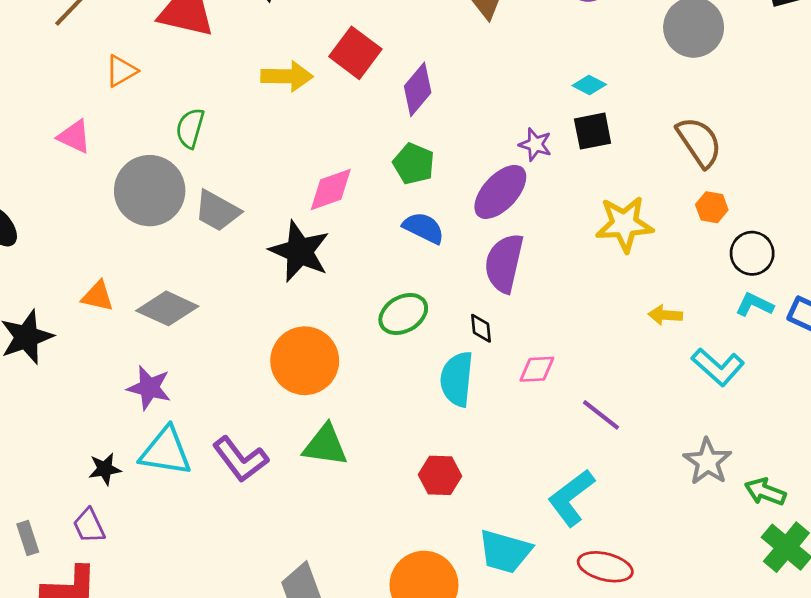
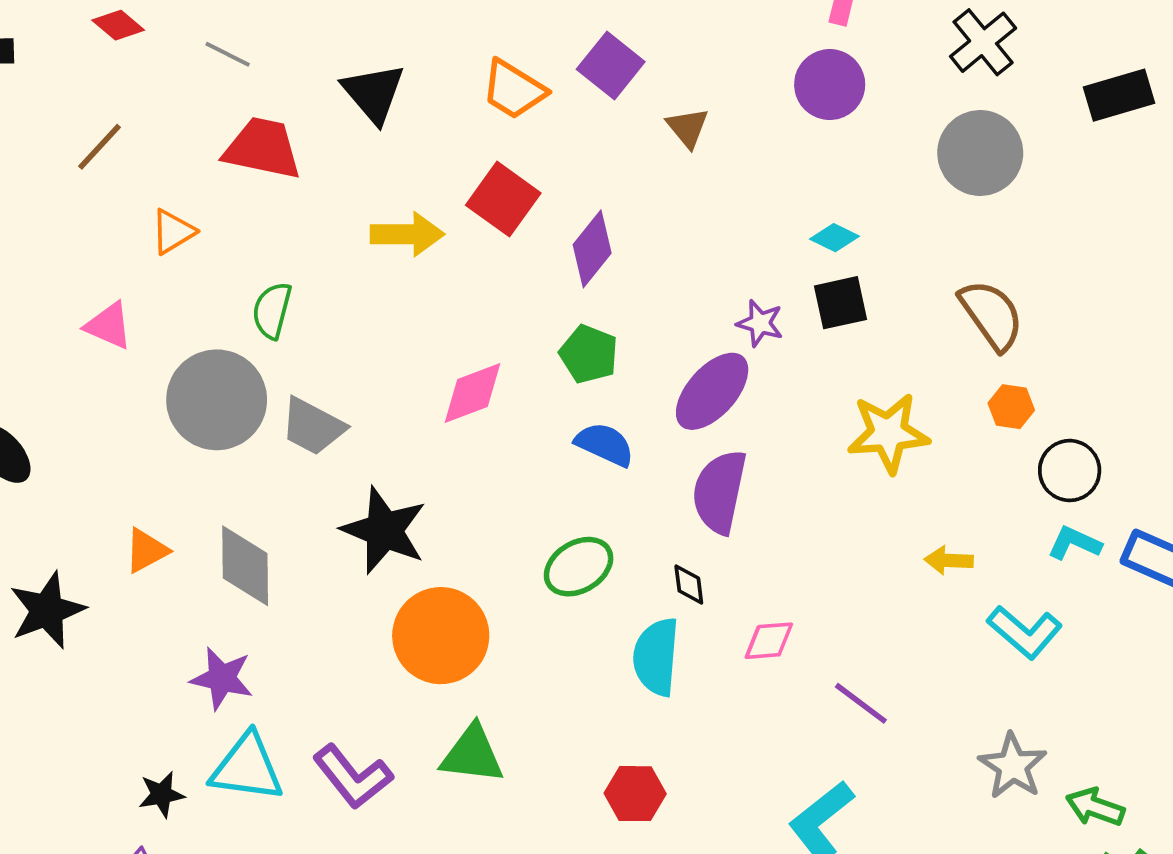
black star: (300, 251) -> (384, 530), moved
orange triangle: (98, 296) -> (146, 551), turned -40
gray diamond: (167, 308) -> (245, 566), turned 66

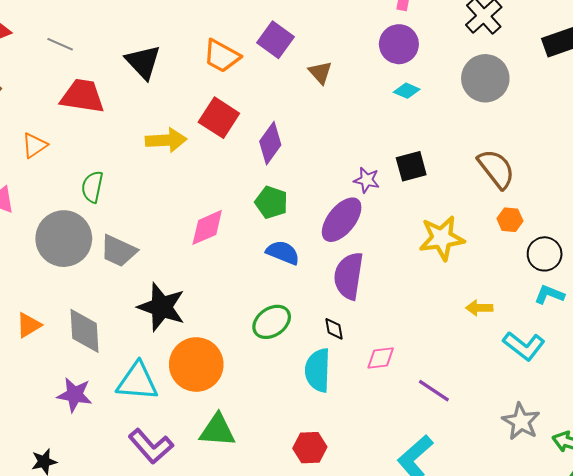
cyan diamond: (835, 238) -> (407, 91), moved
cyan triangle: (247, 768) -> (137, 381), moved

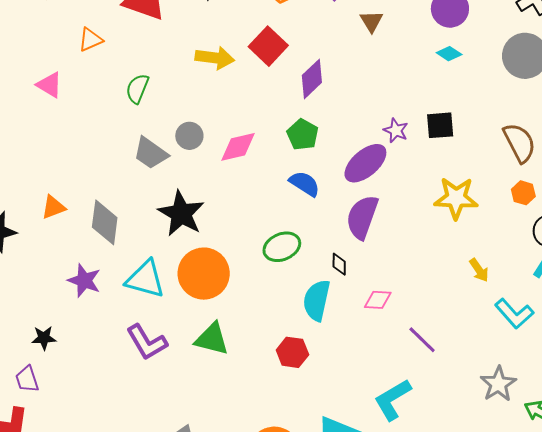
gray circle: (64, 239) -> (189, 136), moved, size x0.5
yellow arrow: (479, 308) -> (479, 270), turned -135
red hexagon: (310, 448) -> (292, 352), moved

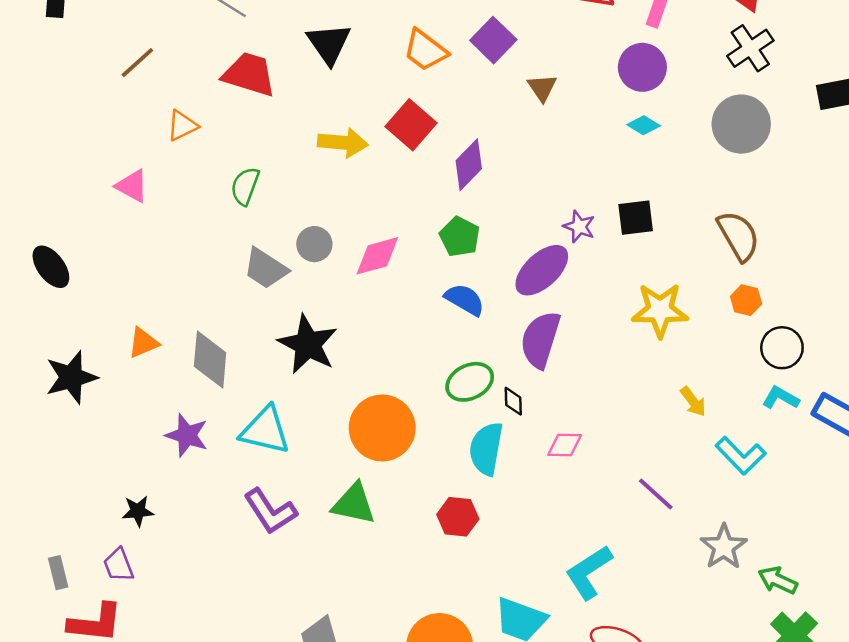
green ellipse: (282, 247) -> (470, 382), moved
orange circle: (204, 274) -> (382, 428), moved
purple line: (422, 340) -> (656, 494), moved

